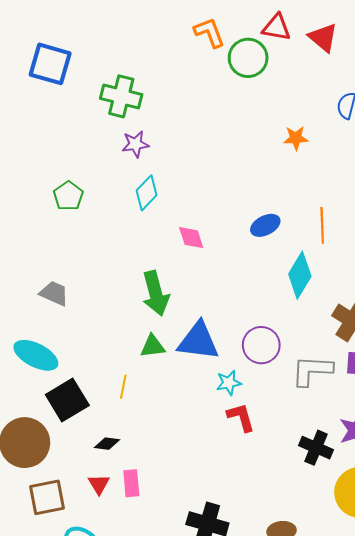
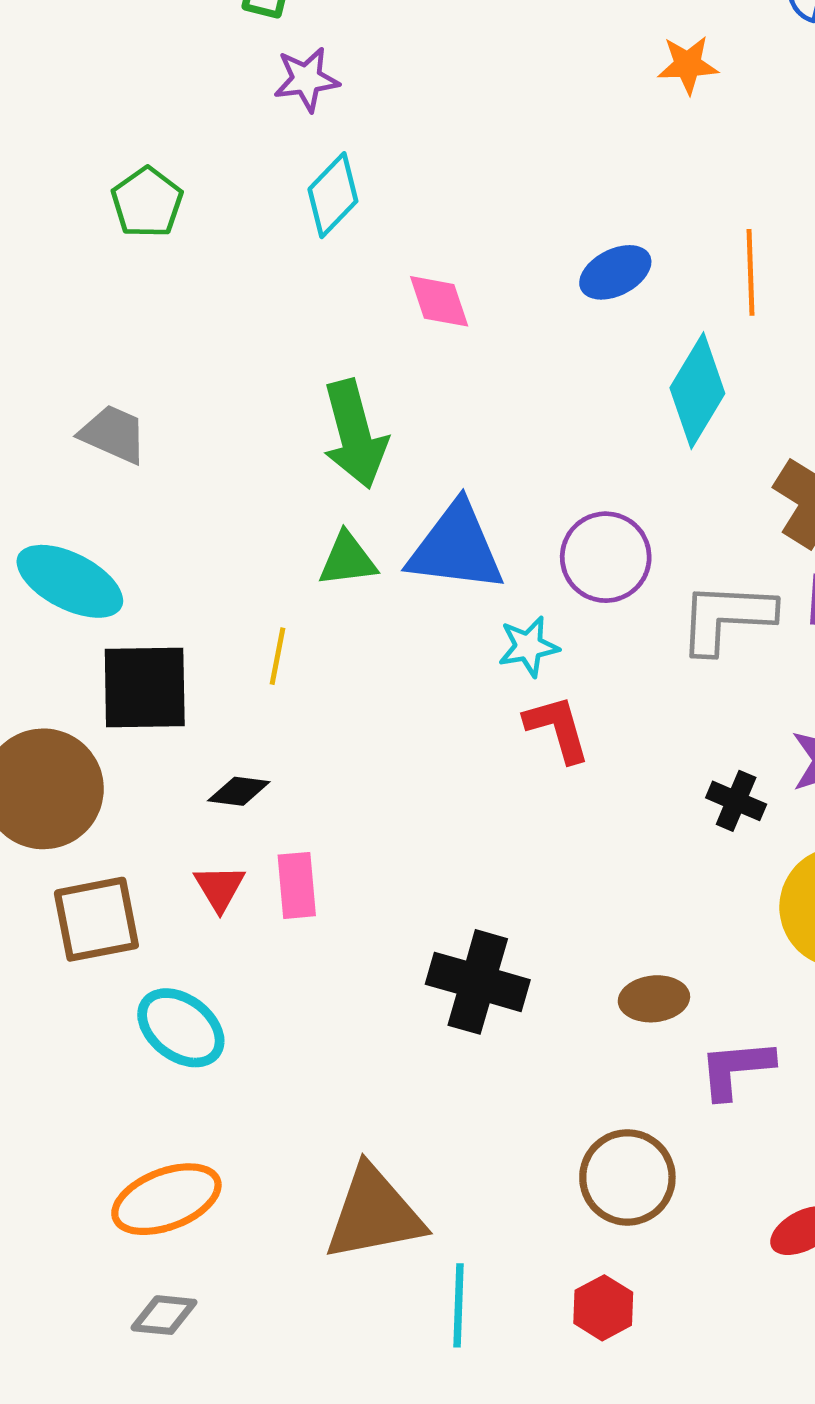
black square: (67, 400) -> (145, 687), turned 30
black cross: (316, 448) -> (736, 801), size x0.7

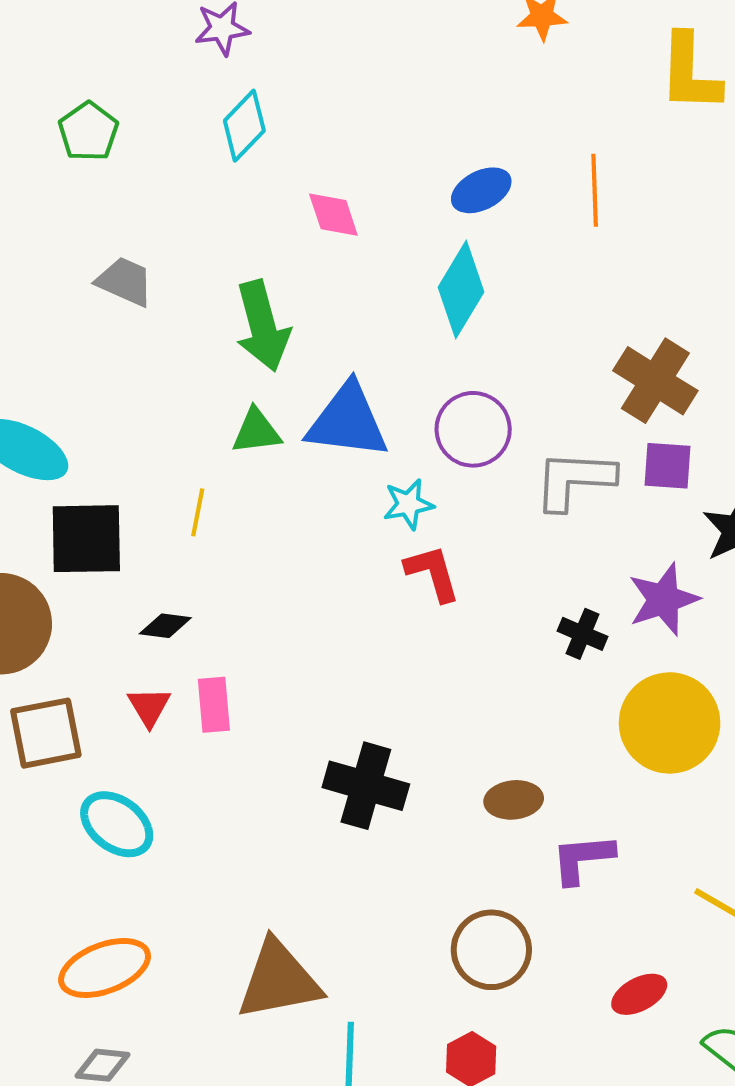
cyan diamond: (697, 391) -> (461, 290), moved
gray trapezoid: (113, 434) -> (125, 281), moved

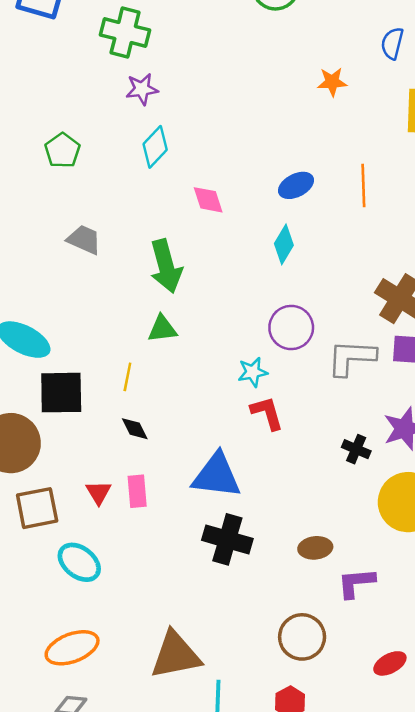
cyan diamond: (461, 290) -> (284, 244), size x0.7
blue triangle: (348, 421) -> (217, 476), moved
black diamond: (165, 626) -> (135, 429), moved, turned 56

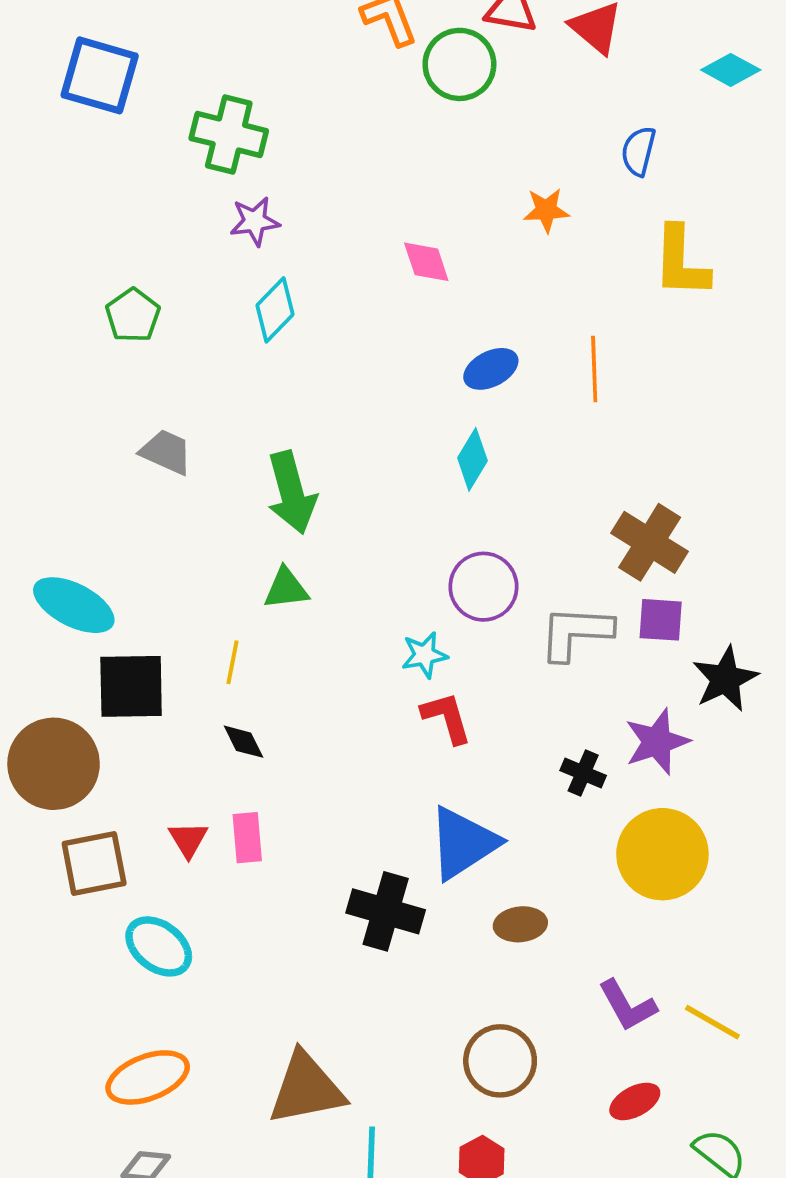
pink diamond: (208, 200) -> (426, 262), moved
blue triangle: (217, 476) -> (463, 843), moved, turned -40
purple L-shape: (356, 583) -> (627, 1006), moved, turned -114

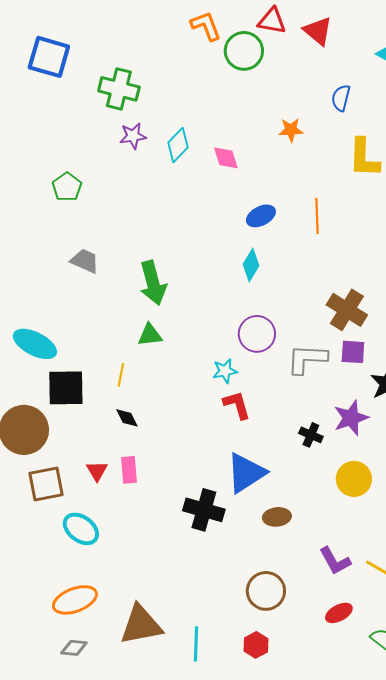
cyan diamond: (275, 310) -> (178, 145), moved
yellow circle: (662, 854) -> (354, 479), size x0.7
brown triangle: (306, 1089) -> (141, 625), moved

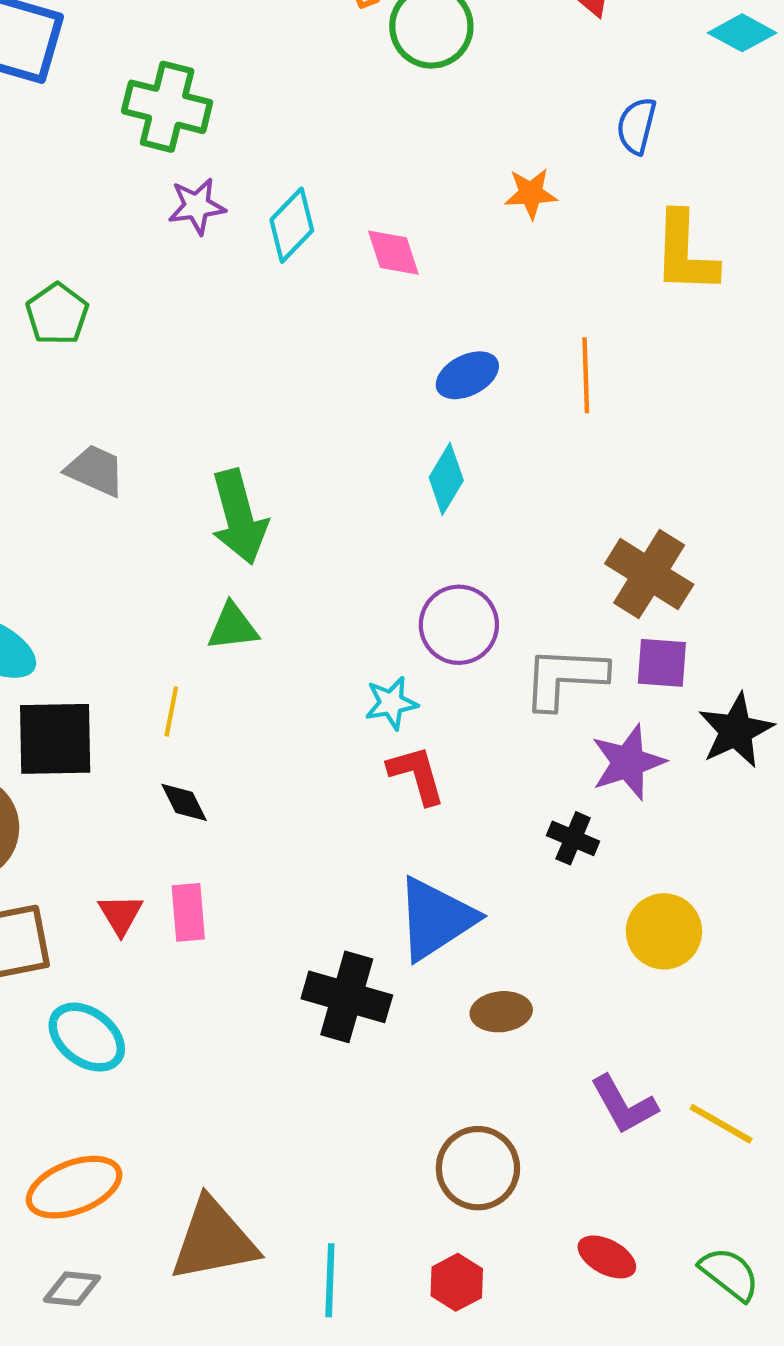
purple star: (351, 418) -> (628, 762), moved
red ellipse: (339, 613) -> (607, 1257), moved, turned 56

